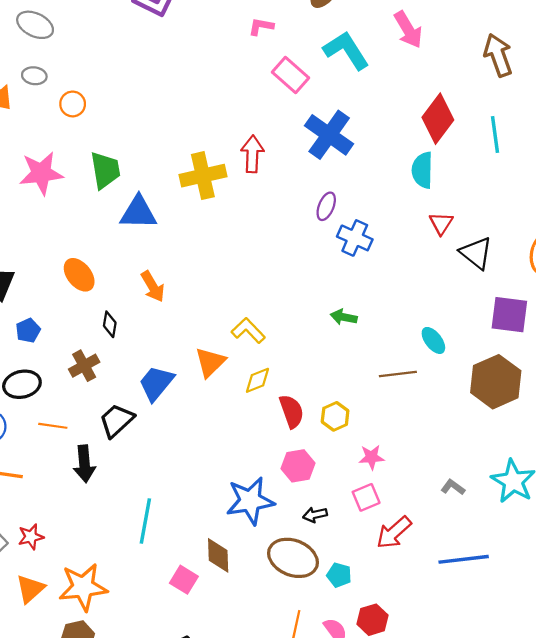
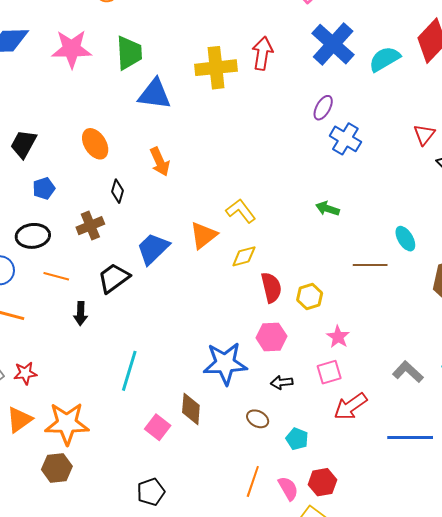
cyan semicircle: (422, 170) -> (385, 59), moved, turned 52
pink star: (371, 457) -> (338, 337), turned 30
black arrow: (84, 464) -> (81, 313), size x0.7
gray L-shape: (453, 487) -> (408, 372), size x1.4
brown ellipse: (293, 558) -> (258, 419), size x0.5

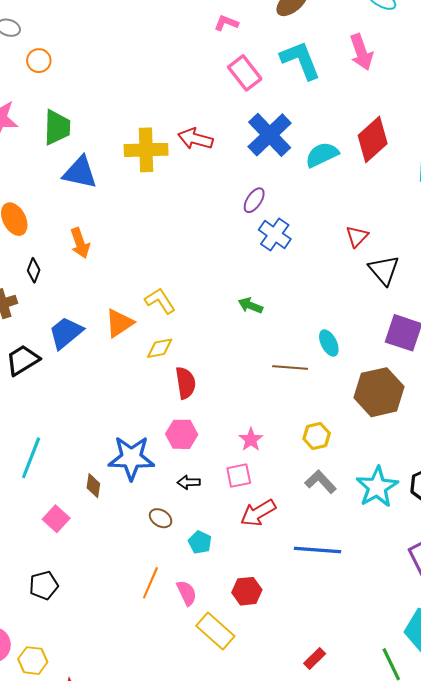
red arrow: (262, 53) -> (195, 139), turned -88
yellow hexagon: (310, 296) -> (317, 436), moved
brown diamond: (191, 409) -> (93, 486), moved, size x0.7
red hexagon: (322, 482) -> (247, 591), moved

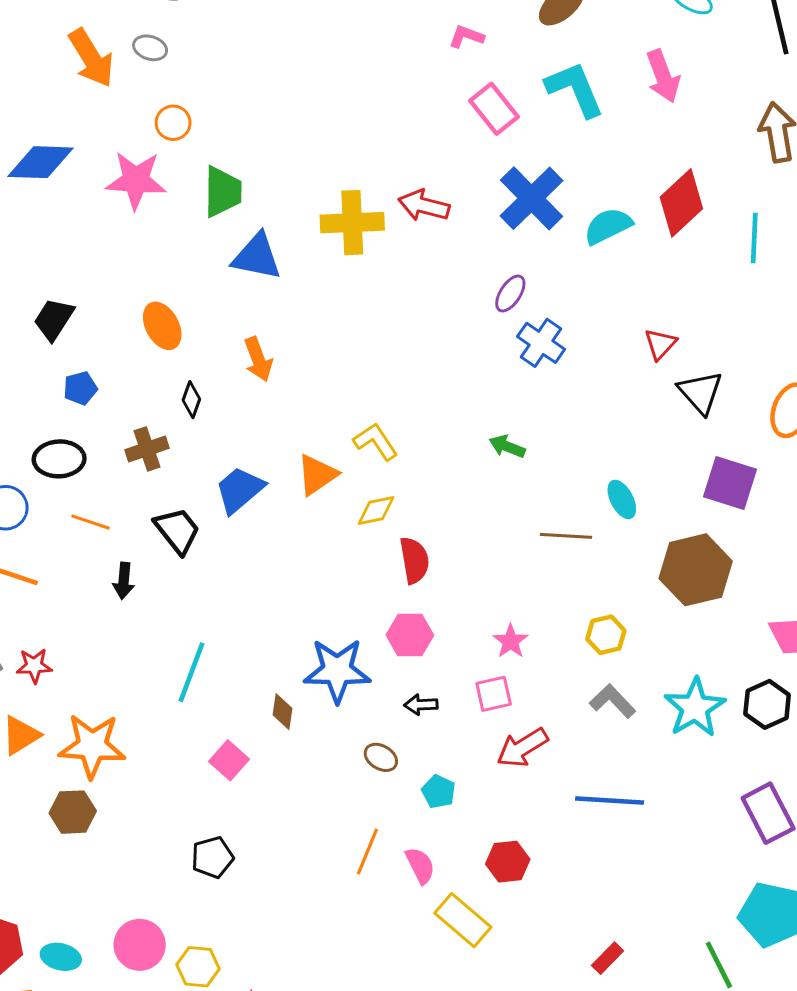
orange circle: (39, 61) -> (173, 123), moved
black trapezoid: (23, 360) -> (177, 530), turned 84

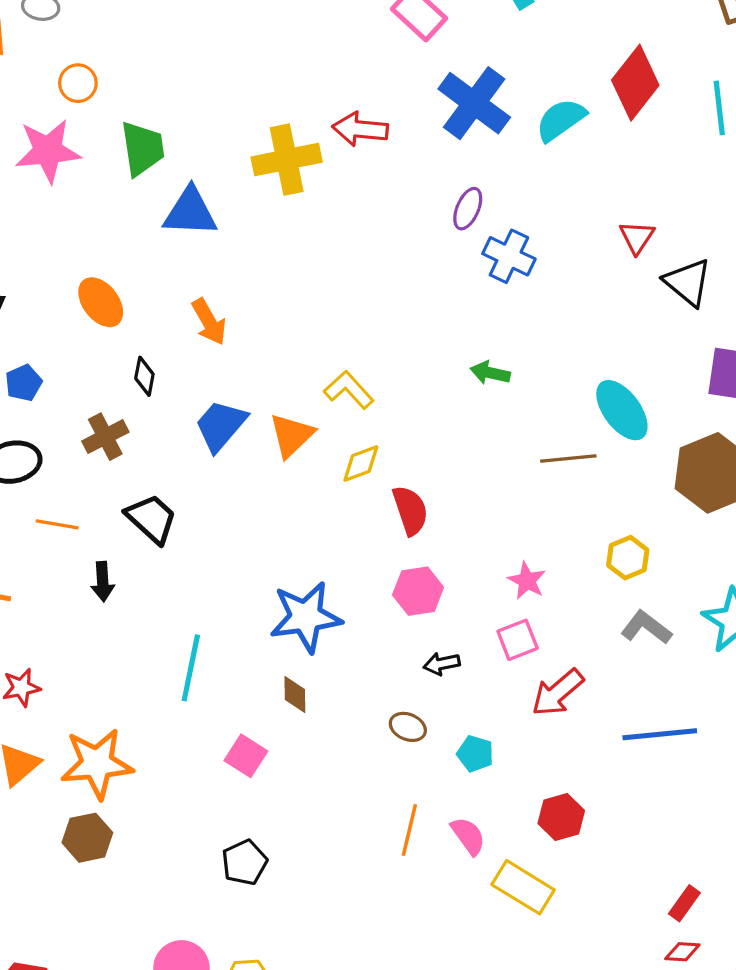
blue trapezoid: (239, 490) -> (221, 425), moved
cyan ellipse: (622, 499) -> (622, 410), size x1.5
blue star: (337, 670) -> (306, 617), moved

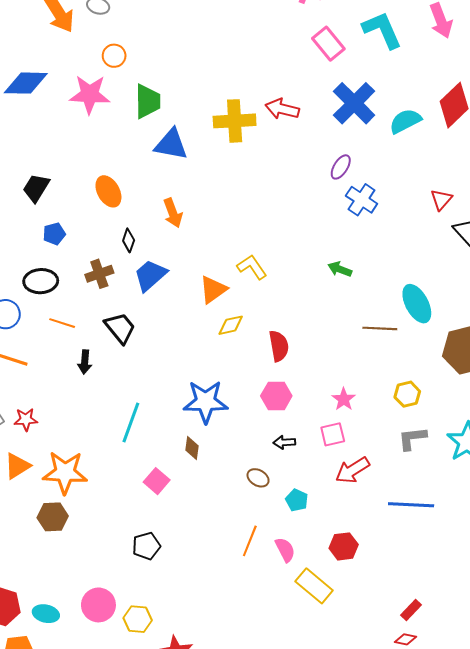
blue trapezoid: (221, 425) -> (150, 275), moved
yellow diamond: (361, 464) -> (231, 325), moved
gray L-shape: (646, 627) -> (412, 438), turned -52

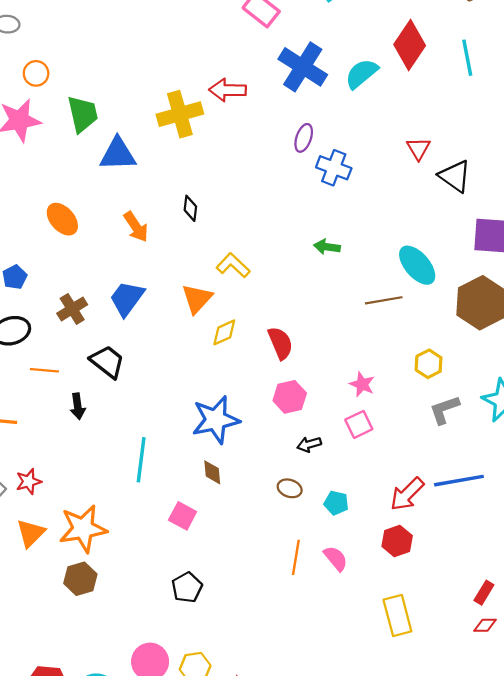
black diamond: (129, 240) -> (190, 208), moved
red arrow: (352, 470) -> (407, 494), moved
yellow rectangle: (314, 586) -> (397, 616), moved, turned 48

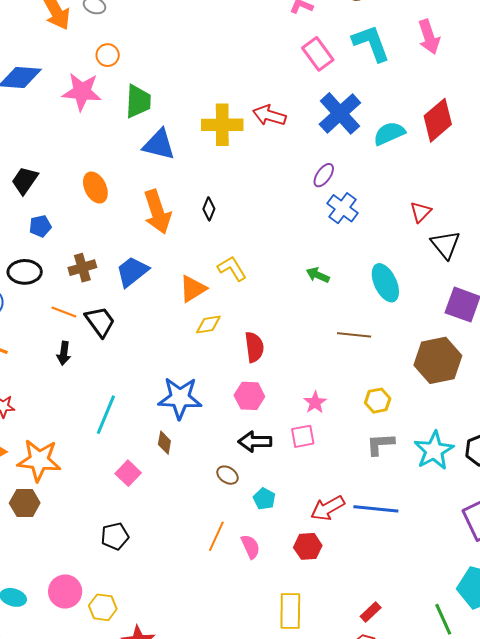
orange arrow: (136, 227) -> (157, 212), size x1.5
cyan ellipse: (417, 265) -> (385, 283), moved
orange line: (44, 370) -> (64, 312), moved
black arrow: (309, 444) -> (255, 442), size x1.5

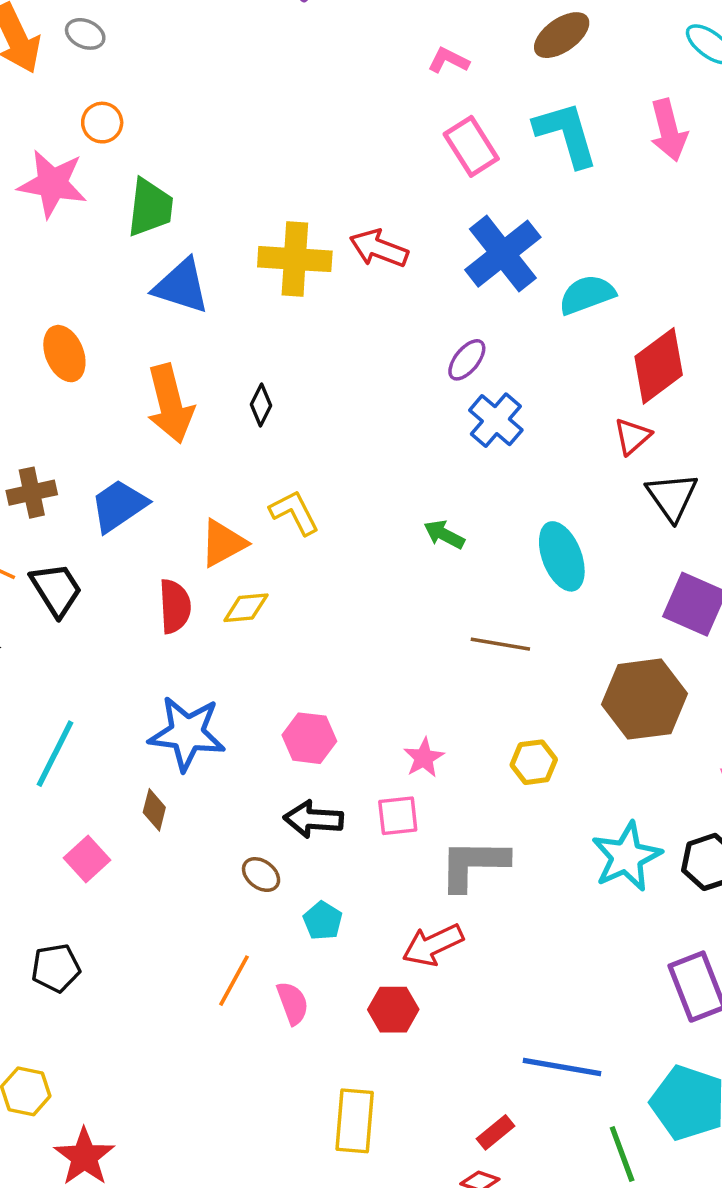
red diamond: (438, 120) -> (659, 366), moved
red semicircle: (254, 347) -> (175, 606), moved
gray L-shape: (380, 444) -> (473, 864), moved, size x1.4
blue line: (376, 509) -> (562, 1067), moved

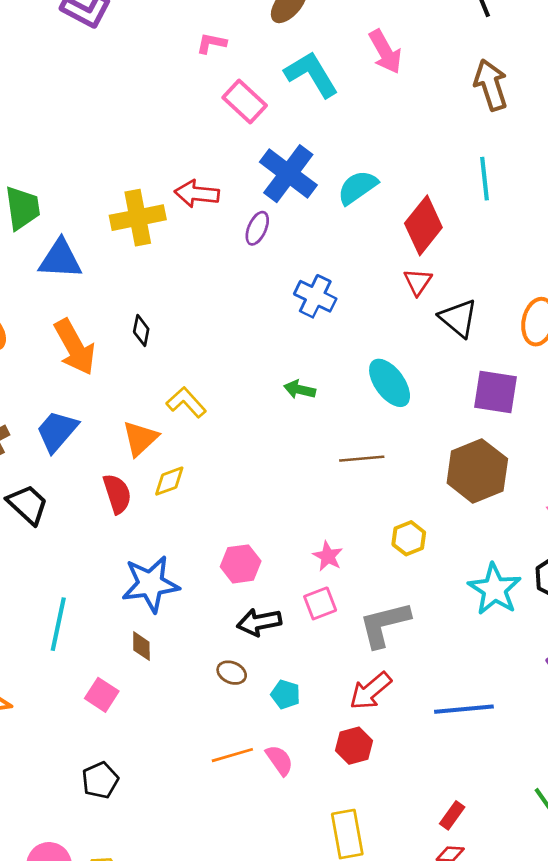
purple ellipse: (467, 360) -> (257, 228), moved
orange line: (234, 981) -> (232, 755), turned 60
blue line: (562, 1067) -> (464, 709), moved

